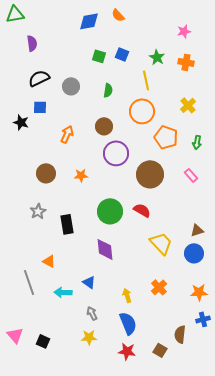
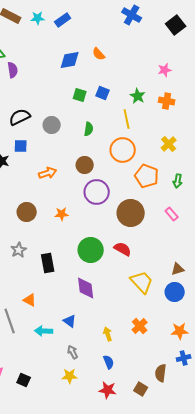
purple semicircle: (32, 43) -> (13, 70), moved
orange arrow: (67, 134) -> (48, 173), turned 48
blue semicircle: (128, 323) -> (109, 362), size x0.6

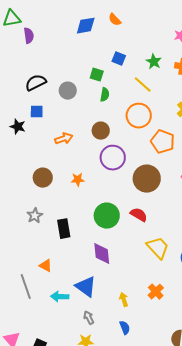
green square: (80, 95) -> (97, 75), moved
yellow line: (127, 119) -> (143, 85), turned -36
blue triangle: (70, 321) -> (86, 287), size x1.6

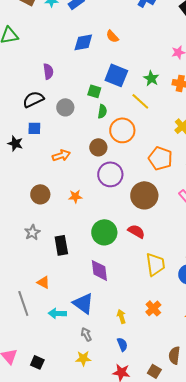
purple semicircle: (29, 36) -> (48, 71), moved
blue square: (119, 59) -> (116, 75), size x1.6
orange circle: (139, 116) -> (122, 130), moved
yellow trapezoid: (158, 248) -> (155, 264), turned 35

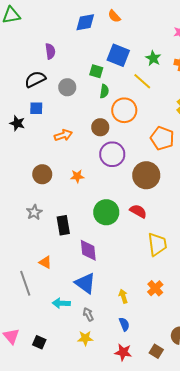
purple diamond: (99, 270) -> (88, 250), moved
cyan arrow: (57, 313) -> (61, 303), moved

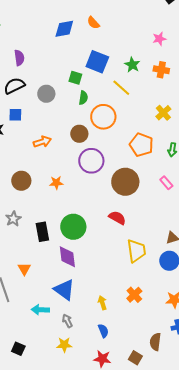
purple semicircle: (50, 51) -> (19, 58), moved
green circle: (106, 212) -> (73, 227), moved
orange triangle: (45, 262) -> (24, 269), turned 32

